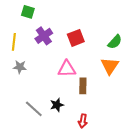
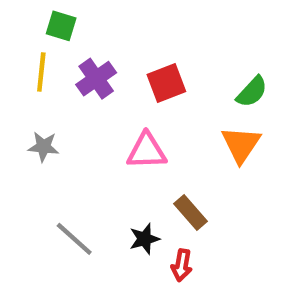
yellow line: (14, 42) -> (41, 72), moved
brown rectangle: (83, 86) -> (191, 213), moved, turned -42
black star: (57, 105) -> (144, 239), moved

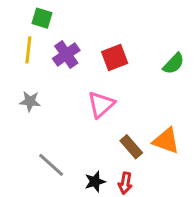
orange triangle: (241, 144) -> (166, 141), moved, turned -44
pink triangle: (147, 151) -> (101, 104), turned -40
black star: (144, 239) -> (95, 182), moved

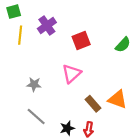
green square: (42, 18) -> (14, 12), moved, turned -32
purple cross: (66, 54) -> (47, 25), moved
gray star: (30, 101) -> (34, 84), moved

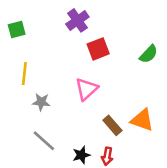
green square: (14, 12) -> (17, 30), moved
purple cross: (47, 25) -> (77, 20), moved
yellow line: (20, 35) -> (24, 74), moved

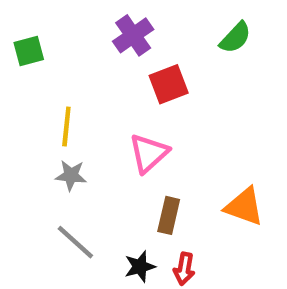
green semicircle: (149, 54) -> (235, 38), moved
yellow line: (24, 74) -> (66, 126), moved
brown rectangle: (112, 125) -> (169, 215), moved, turned 54

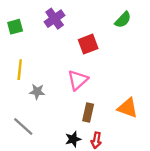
purple cross: (133, 35) -> (55, 19), moved
yellow line: (66, 126) -> (20, 70), moved
gray line: (75, 242) -> (23, 126), moved

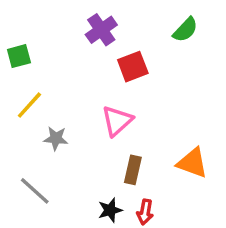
purple cross: (55, 19) -> (101, 30), moved
green square: (15, 27) -> (19, 56), moved
yellow line: (20, 70) -> (29, 105), turned 36

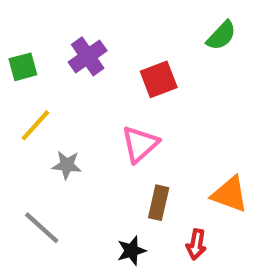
purple cross: (101, 30) -> (88, 56), moved
red arrow: (145, 212) -> (196, 244), moved

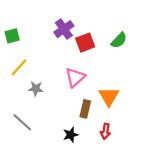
green semicircle: (221, 36) -> (119, 40), moved
purple cross: (88, 56) -> (64, 29), moved
orange triangle: (230, 194) -> (109, 96), moved, turned 40

